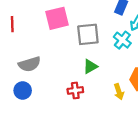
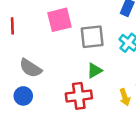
gray semicircle: (30, 64) -> (31, 68), turned 50
red cross: (75, 90) -> (79, 96), size x1.5

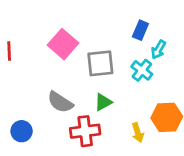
pink square: (60, 20) -> (63, 44), turned -35
gray semicircle: (31, 68) -> (60, 102), moved

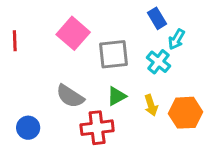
blue rectangle: (140, 30) -> (157, 18), turned -54
yellow arrow: (138, 133) -> (151, 105), moved

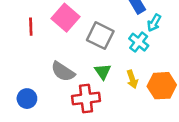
red line: (15, 41) -> (31, 27), moved
gray square: (114, 54) -> (100, 36), turned 32
green triangle: (117, 96) -> (103, 72), turned -36

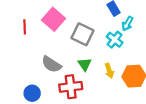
blue circle: (27, 99) -> (32, 93), moved

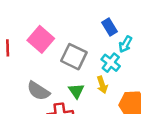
yellow arrow: (109, 71) -> (102, 85), moved

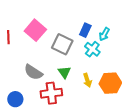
blue rectangle: (109, 27) -> (85, 30), moved, turned 56
yellow arrow: (102, 85) -> (87, 80), moved

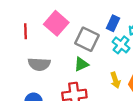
gray semicircle: (33, 72) -> (39, 64), moved, turned -30
green triangle: (64, 72) -> (81, 64), moved, turned 40

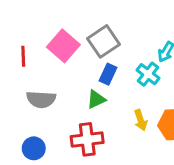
blue rectangle: (113, 23) -> (108, 74), moved
gray square: (87, 39) -> (103, 41), moved, turned 30

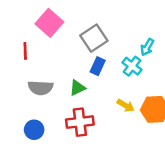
pink square: (63, 46) -> (49, 23), moved
green triangle: (96, 99) -> (77, 88), moved
yellow arrow: (141, 120) -> (126, 106), turned -42

